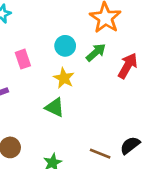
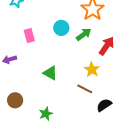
yellow star: (64, 78) -> (92, 70), moved
brown line: (100, 154) -> (85, 89), moved

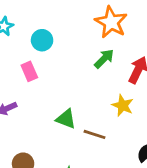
cyan circle: (61, 28) -> (42, 40), moved
brown line: (85, 89) -> (94, 134), moved

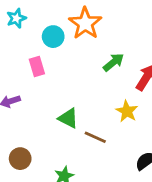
orange star: (111, 22) -> (85, 23), moved

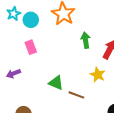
cyan circle: (53, 37) -> (31, 20), moved
green arrow: (113, 62) -> (86, 40), turned -56

